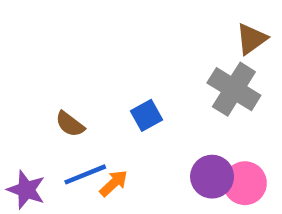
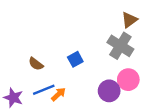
pink circle: (245, 183) -> (128, 80), moved

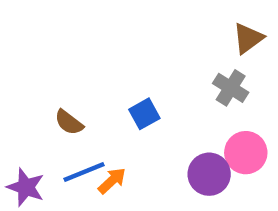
gray cross: (120, 46) -> (231, 88), size x0.7

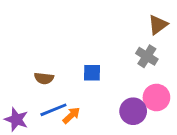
blue square: (144, 114) -> (92, 73), turned 30
brown semicircle: (69, 122) -> (44, 78), turned -30

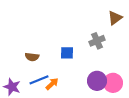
gray cross: (147, 56) -> (97, 41), moved, turned 35
pink circle: (156, 97) -> (113, 83), moved

